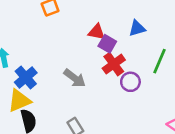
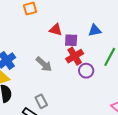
red triangle: (97, 32) -> (56, 30), moved
purple square: (107, 44) -> (71, 40), turned -32

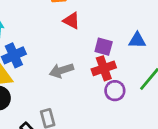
red triangle: (56, 30) -> (71, 21), moved
gray arrow: (44, 64) -> (61, 70), turned 108

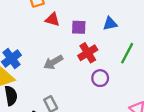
purple square: (104, 47) -> (79, 27), moved
purple circle: (115, 91) -> (100, 78), moved

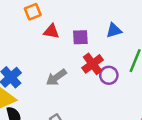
purple circle: (100, 78) -> (109, 75), moved

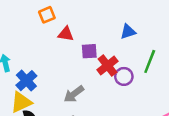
purple square: (80, 37) -> (89, 51), moved
gray arrow: (56, 77) -> (74, 94), moved

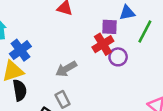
purple square: (89, 51) -> (109, 27), moved
green line: (150, 61) -> (145, 31), moved

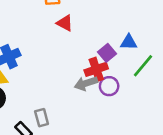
purple square: (109, 27) -> (107, 53), turned 35
gray arrow: (66, 69) -> (86, 83), moved

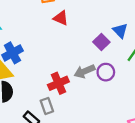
blue triangle: (129, 42) -> (120, 31), turned 49
red cross: (96, 69) -> (58, 83), moved

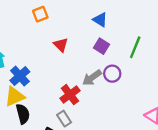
red triangle: (61, 18) -> (61, 45), moved, turned 35
blue triangle: (120, 31) -> (100, 20), moved

